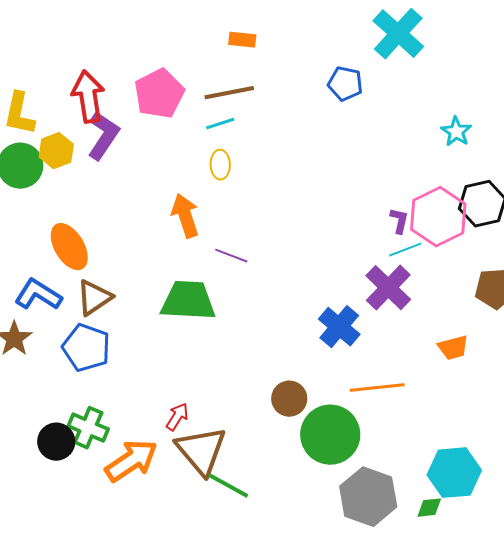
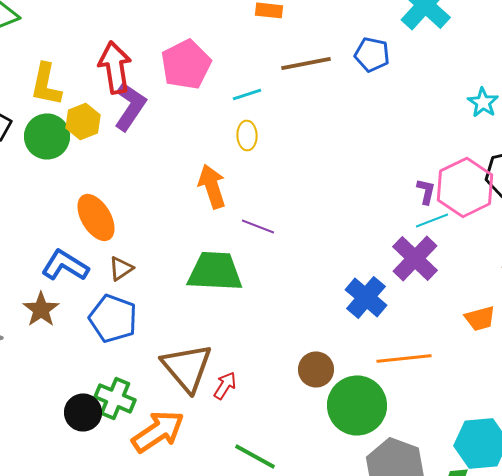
brown line: (229, 93) -> (306, 63), moved
brown triangle: (94, 298) -> (121, 268), size x0.7
red arrow: (177, 417) -> (225, 385), moved
brown triangle: (201, 451) -> (187, 367), moved

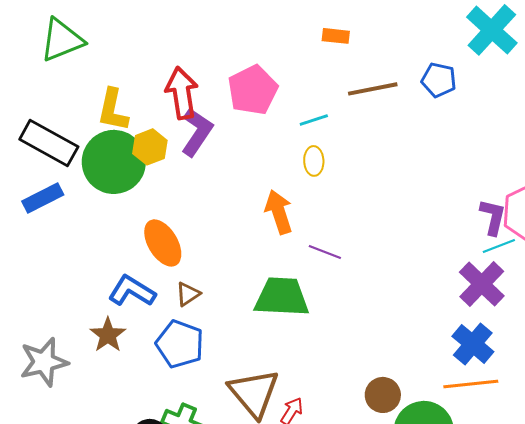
green circle: (47, 136) -> (114, 162), size x1.4
purple L-shape: (426, 191) -> (493, 217), size x1.4
blue cross: (366, 297) -> (473, 344), moved

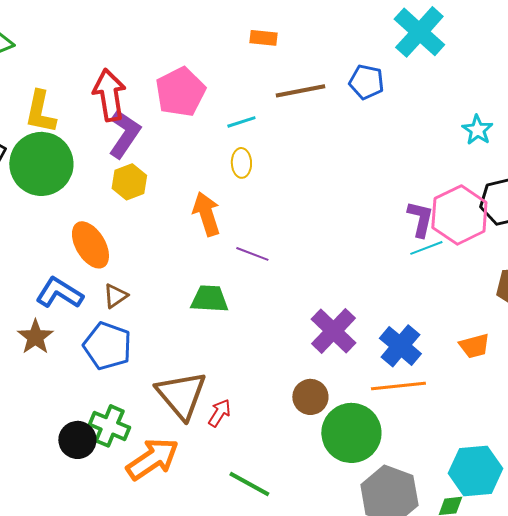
yellow hexagon: (150, 147) -> (129, 182), moved
purple cross: (482, 284) -> (333, 331), moved
green trapezoid: (282, 297) -> (209, 299), size x0.7

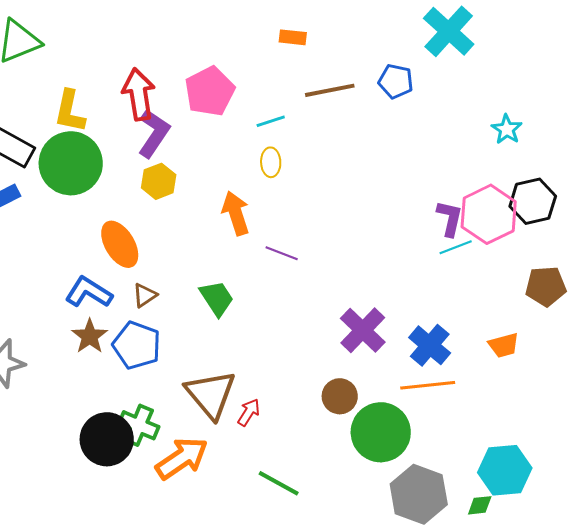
green trapezoid: (209, 299) -> (217, 298), moved, turned 54
brown star: (35, 337) -> (90, 336), moved
black circle: (77, 440) -> (107, 439), size x1.4

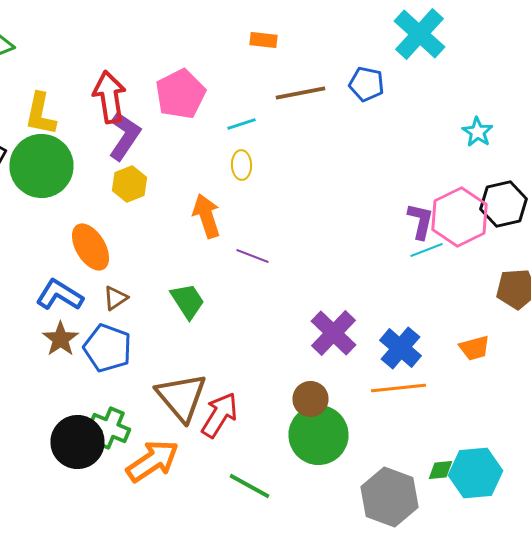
red arrow: (249, 412) -> (220, 415), size x1.6
green circle: (381, 432) -> (318, 435), moved
green diamond: (480, 505) -> (440, 470), moved

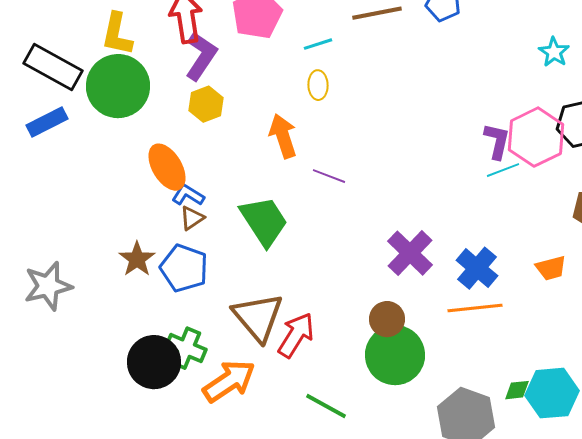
blue L-shape: (60, 295) -> (188, 195), moved, size x0.7
green trapezoid: (188, 301) -> (264, 221), size x1.4

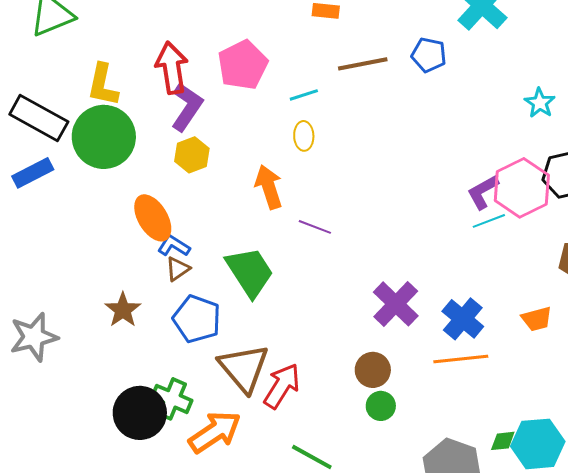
purple L-shape: (497, 141) -> (483, 192), turned -132
blue pentagon: (184, 268) -> (197, 319), moved
green circle: (395, 355) -> (381, 406), size x0.5

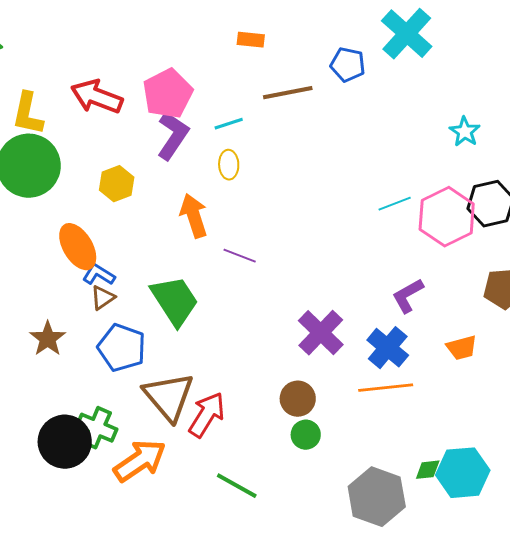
blue pentagon: (429, 55) -> (348, 65), moved
red arrow: (172, 68) -> (97, 97), turned -60
purple L-shape: (187, 107) -> (173, 136), moved
purple L-shape: (483, 192) -> (408, 296), moved
cyan line: (489, 221) -> (395, 204), moved

